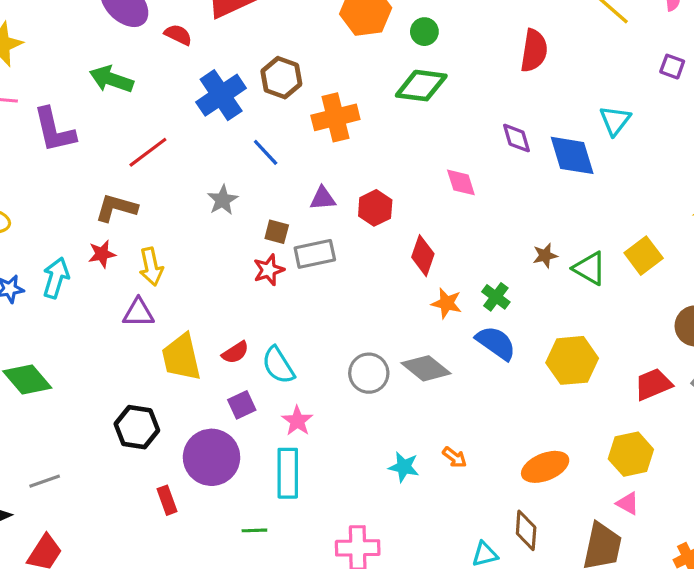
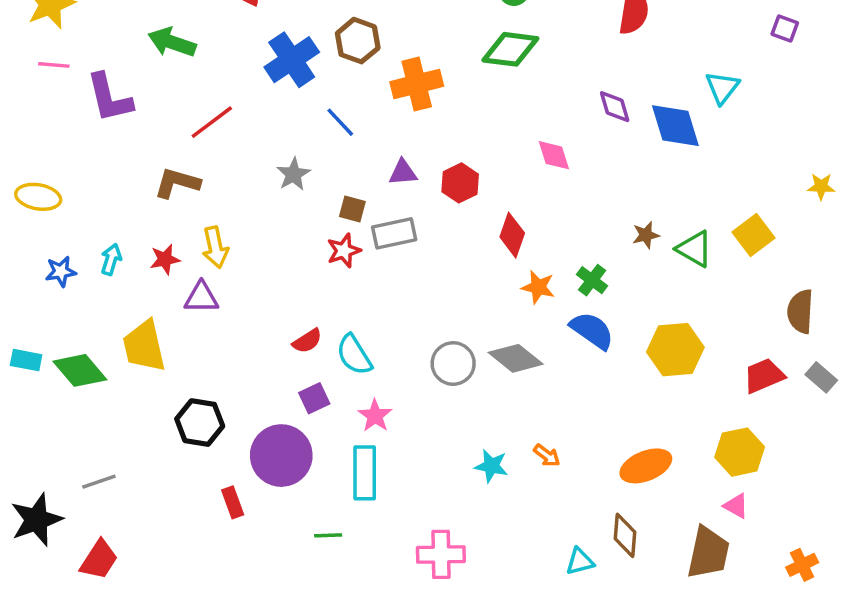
red star: (102, 254) -> (165, 259), moved
cyan arrow: (56, 278) -> (111, 259), size x0.7
yellow trapezoid: (181, 357) -> (144, 346), moved

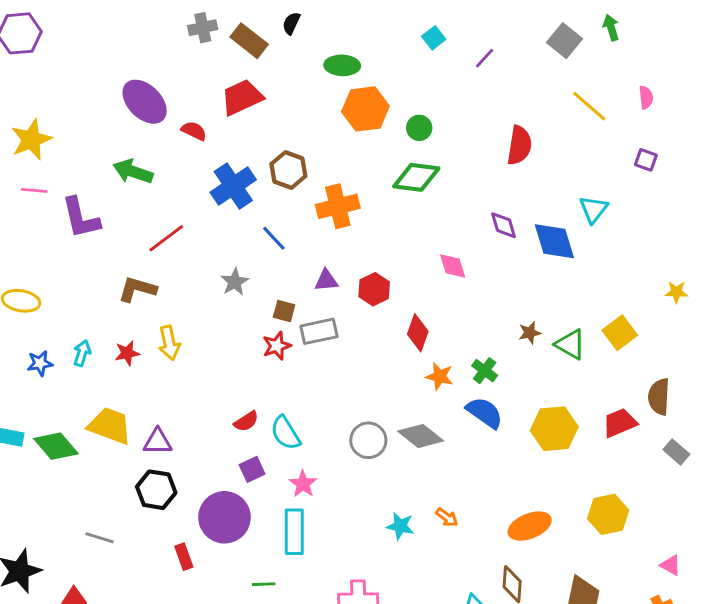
purple triangle: (201, 298) -> (158, 442), moved
yellow trapezoid: (144, 346) -> (110, 426), turned 123
red trapezoid: (764, 376) -> (620, 423), moved
gray line: (99, 482) -> (100, 538), moved, turned 36
pink triangle: (736, 506) -> (671, 565), moved

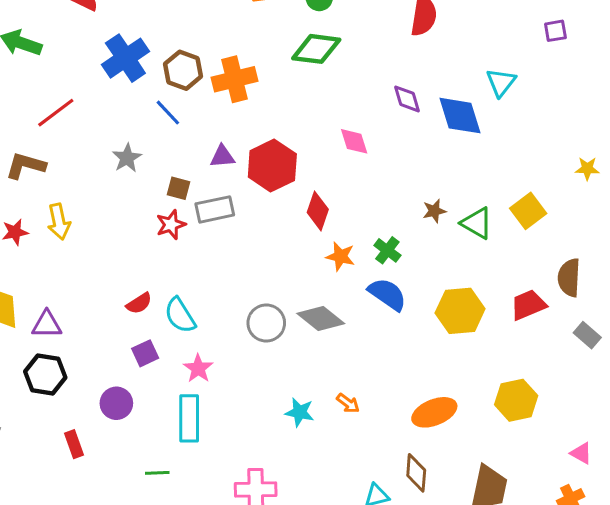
purple square: (646, 160) -> (555, 31), turned -30
brown hexagon: (288, 170) -> (183, 70), moved
red hexagon: (374, 289) -> (272, 166), size x1.5
purple circle: (224, 517) -> (116, 403), size x0.6

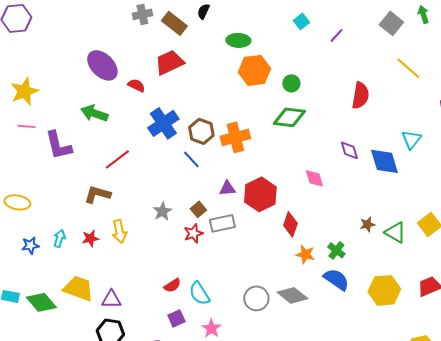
gray star: (127, 158) -> (162, 211), moved
brown square: (178, 188) -> (198, 209), turned 35

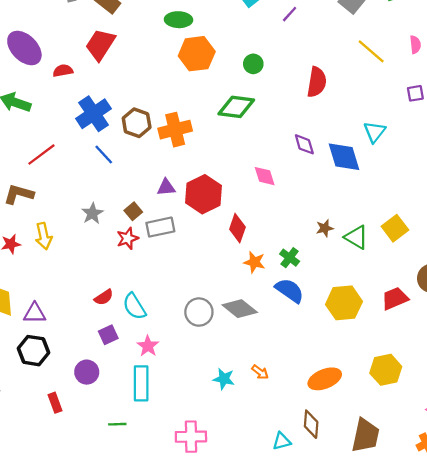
red trapezoid: (169, 62) -> (100, 45), turned -32
green circle: (291, 83) -> (253, 64), moved
red semicircle: (136, 85) -> (63, 71), turned -36
blue line: (191, 159) -> (104, 155), moved

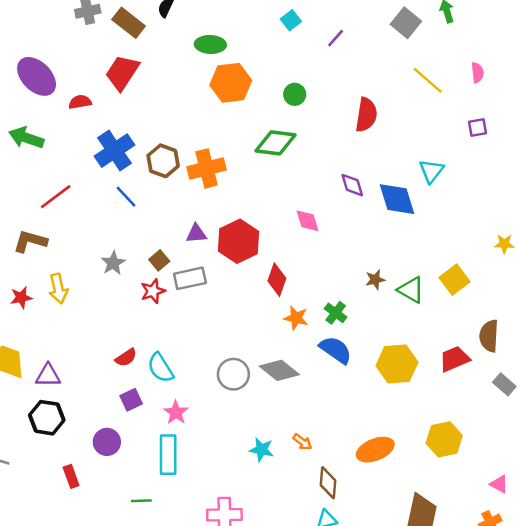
brown diamond: (311, 424) -> (328, 483), moved

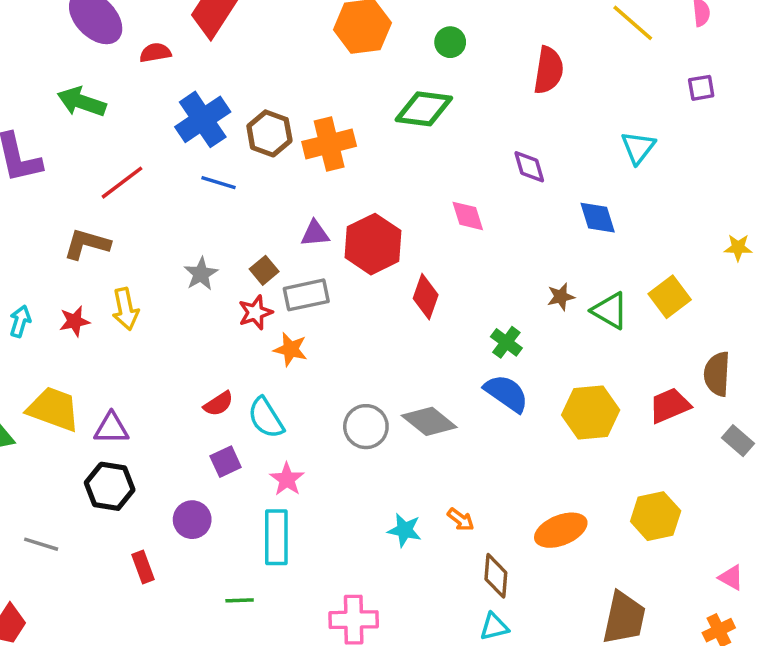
blue line: (126, 197) -> (218, 183), turned -30
blue diamond: (397, 199) -> (598, 218), moved, size x0.7
orange star: (296, 318) -> (290, 349), moved

